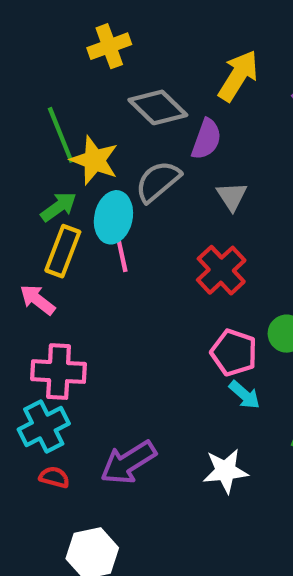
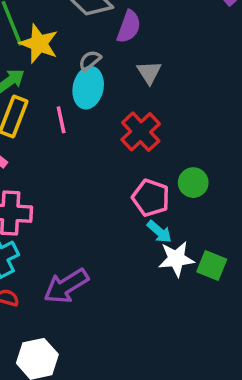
gray semicircle: (158, 181) -> (90, 61), size x0.6
cyan ellipse: (113, 217) -> (88, 88), moved
white star: (225, 471) -> (176, 259), moved

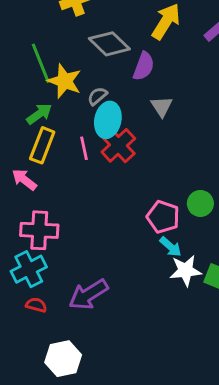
gray semicircle: (90, 61) -> (97, 96), moved
red cross: (141, 132) -> (118, 145), moved

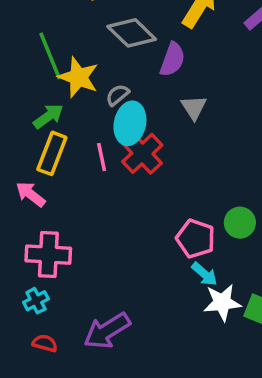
cyan cross: (29, 269) -> (36, 301), size x0.6

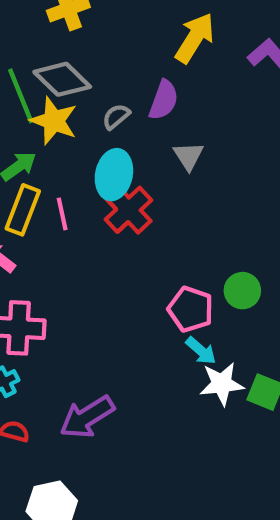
gray diamond: (132, 33) -> (62, 79), moved
gray semicircle: (118, 95) -> (116, 117), moved
pink line: (102, 157) -> (62, 214), moved

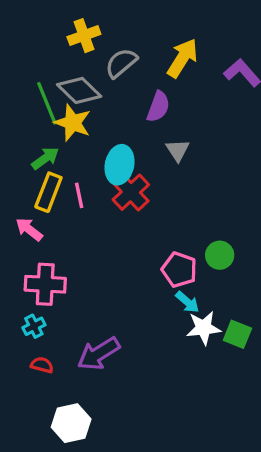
gray semicircle: (116, 117) -> (121, 63), moved, size x1.5

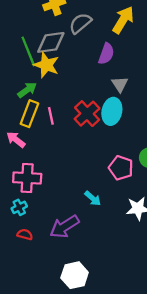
gray diamond: (79, 90) -> (51, 42), turned -52
cyan ellipse: (120, 165) -> (112, 111), moved
cyan arrow: (187, 302) -> (93, 198), moved
white hexagon: (71, 423) -> (75, 275), moved

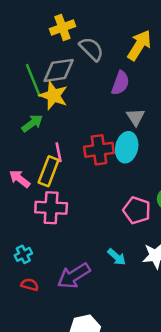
gray semicircle: (80, 23) -> (91, 49), turned 85
yellow rectangle: (29, 114) -> (49, 171), moved
red cross: (87, 114) -> (99, 150), turned 35
pink cross: (27, 178) -> (51, 208), moved
cyan arrow: (93, 198) -> (117, 257), moved

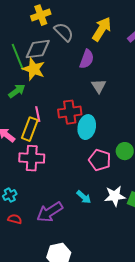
cyan ellipse: (127, 147) -> (87, 127), moved

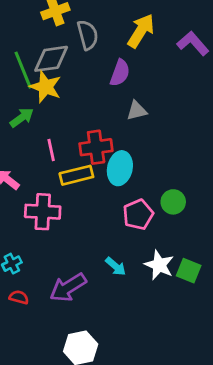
gray semicircle: (64, 32) -> (88, 35), turned 30
gray triangle: (99, 86) -> (137, 111), turned 49
yellow rectangle: (30, 129) -> (76, 175), moved, turned 55
pink pentagon: (100, 160) -> (138, 215), turned 30
white star: (115, 196) -> (159, 265), turned 30

